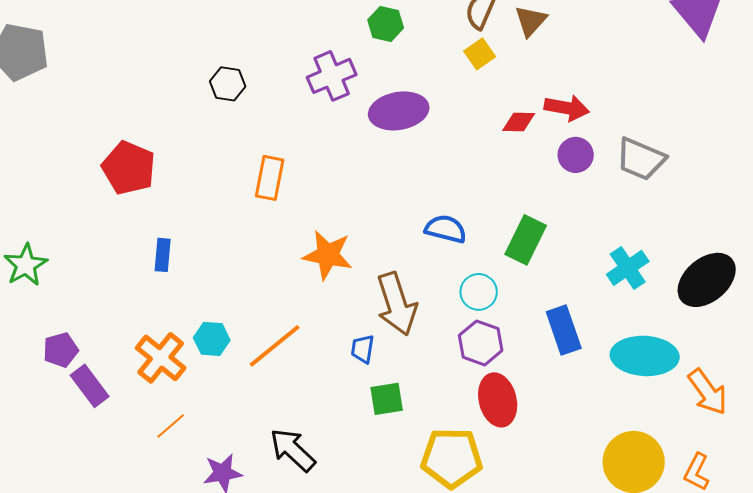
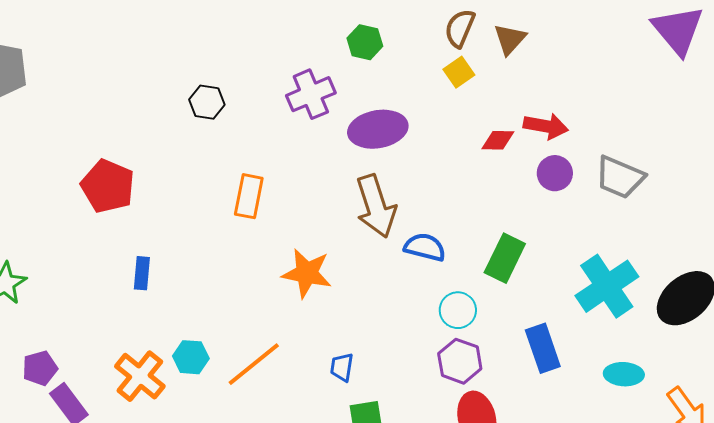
cyan cross: (628, 268) -> (607, 286), size x1.5
brown arrow: (397, 304) -> (376, 206), moved
cyan ellipse: (645, 356) -> (624, 374), size x0.6

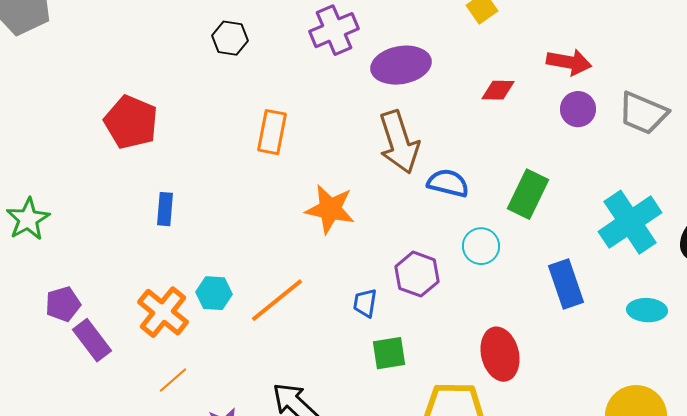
red diamond: (498, 140) -> (498, 90), moved
purple hexagon: (460, 361) -> (417, 274), moved

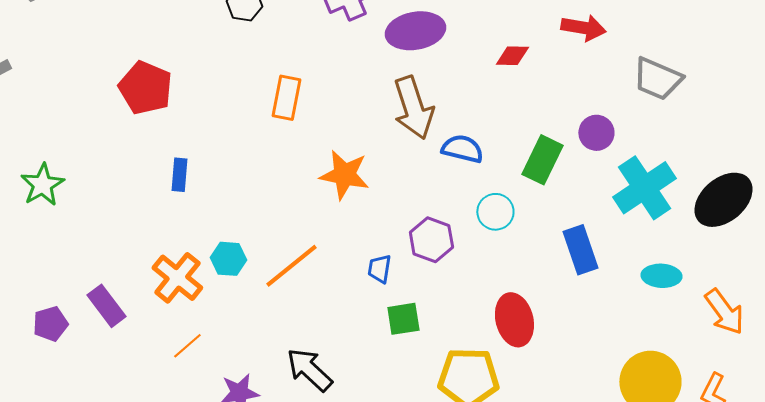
purple circle: (578, 109) -> (596, 133), moved
purple pentagon: (63, 304) -> (50, 324), moved

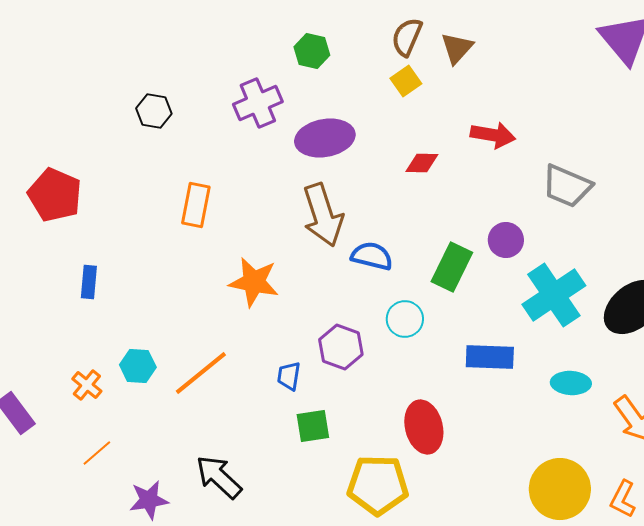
blue rectangle: (580, 250) -> (490, 357), turned -69
orange cross: (177, 278) -> (87, 385), size x0.6

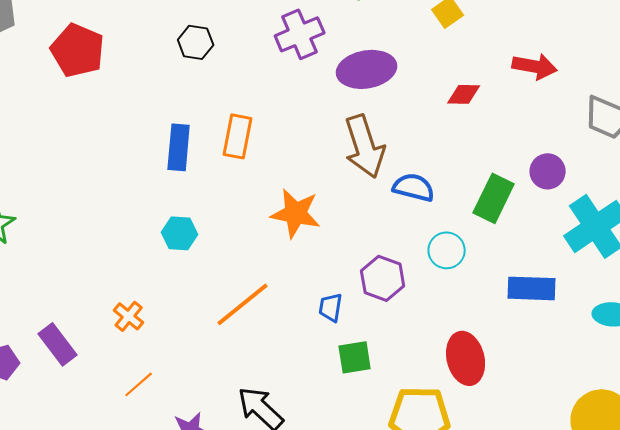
red pentagon: (55, 195) -> (78, 50), moved
blue rectangle: (89, 282) -> (179, 147), moved, size x1.4
cyan hexagon: (138, 366) -> (180, 233), moved

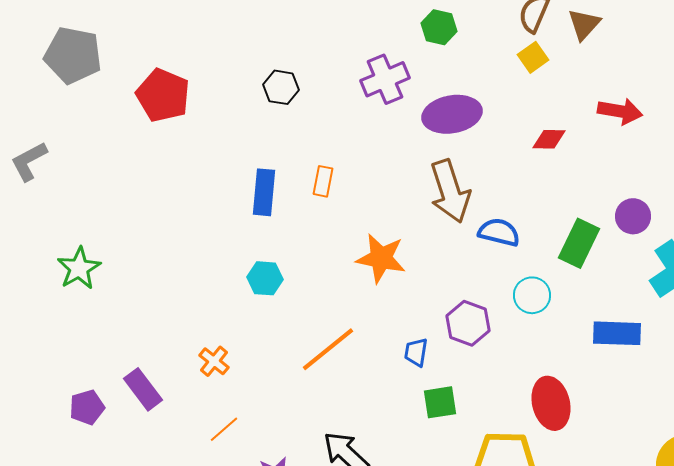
orange rectangle: (238, 136) -> (323, 181), size x0.7

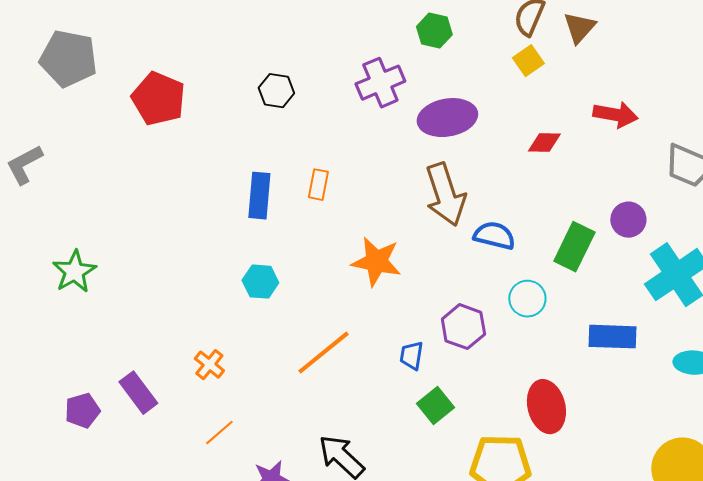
green square: (440, 402) -> (435, 406), turned -30

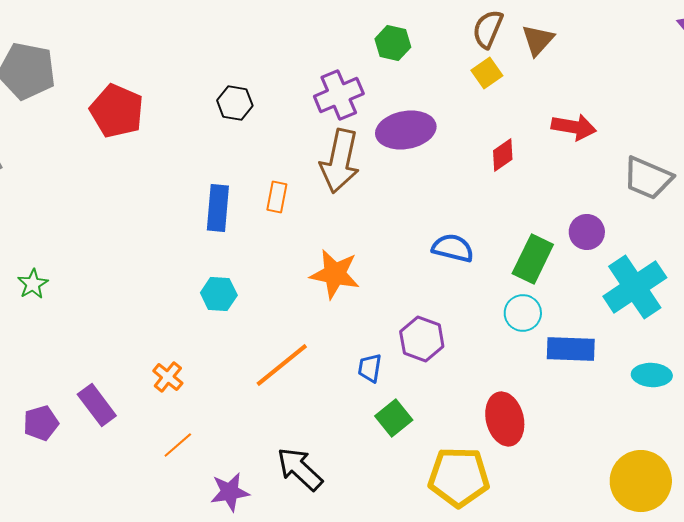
red diamond: (544, 143) -> (503, 155), turned -36
brown arrow: (445, 195) -> (340, 161), moved, turned 30
green star: (74, 272) -> (33, 284), size x0.7
cyan circle: (527, 299) -> (523, 313), moved

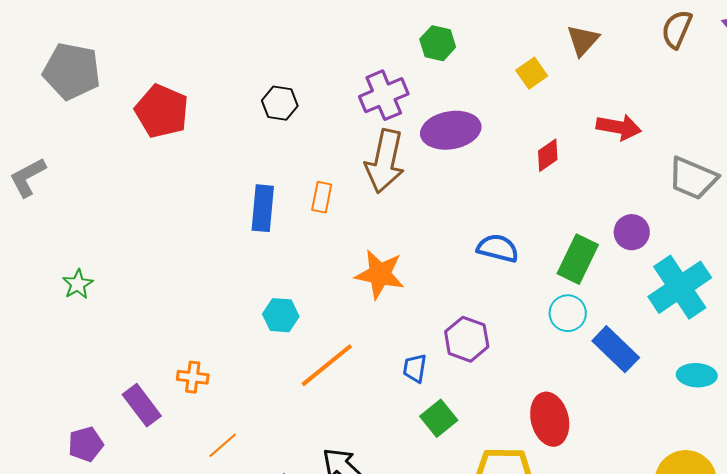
brown semicircle: (488, 29) -> (677, 29), moved
cyan hexagon: (219, 294) -> (281, 315), moved
blue rectangle: (571, 349) -> (616, 349), turned 42
orange cross: (168, 377) -> (193, 377), moved, turned -32
purple pentagon: (41, 423) -> (86, 444), moved

